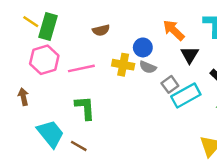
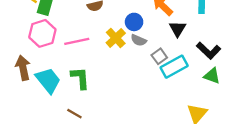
yellow cross: (123, 65) -> (116, 38), turned 36
brown arrow: (23, 97) -> (23, 68), size x1.5
cyan trapezoid: (50, 134) -> (48, 80), moved

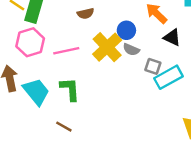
black triangle: (178, 29) -> (172, 38), turned -36
yellow cross: (116, 38) -> (107, 47), size x1.4
gray square: (159, 56) -> (153, 66), turned -35

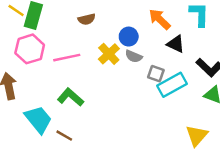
yellow cross: (107, 47) -> (109, 54), size x0.7
green L-shape: (70, 89) -> (70, 97), turned -45
cyan trapezoid: (36, 92) -> (38, 119), moved

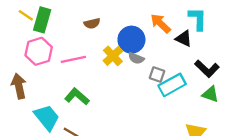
blue circle: (129, 37) -> (131, 40), size x1.5
black triangle: (176, 44) -> (184, 38), moved

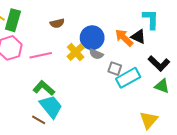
orange arrow: (160, 23) -> (124, 38), moved
cyan trapezoid: (47, 117) -> (51, 107), moved

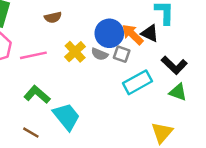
blue circle: (92, 38) -> (109, 33), moved
gray square: (115, 69) -> (122, 54), moved
cyan trapezoid: (51, 107) -> (66, 117), moved

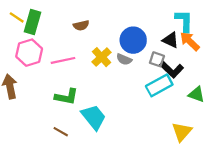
orange arrow: (133, 35) -> (190, 41), moved
gray square: (122, 54) -> (157, 59), moved
black L-shape: (174, 65) -> (172, 70), moved
green L-shape: (37, 95) -> (66, 97), turned 150

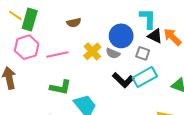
cyan L-shape: (184, 21) -> (148, 18), moved
black L-shape: (172, 70) -> (123, 80), moved

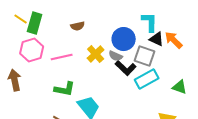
gray square: (143, 53) -> (145, 56), size x1.5
black L-shape: (123, 80) -> (126, 68), moved

